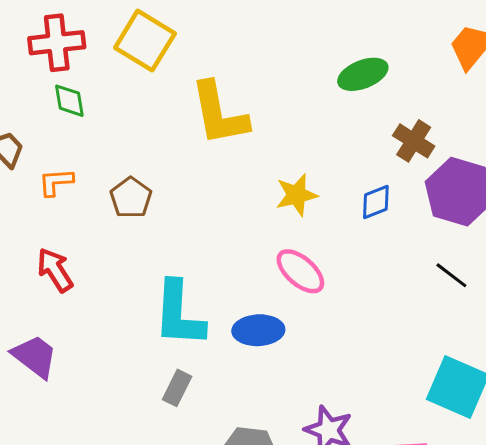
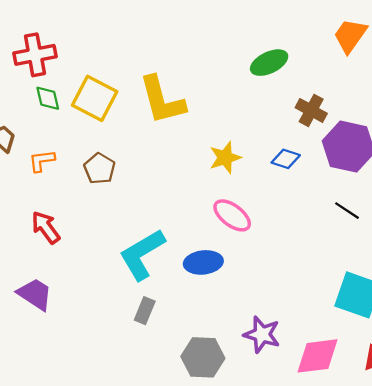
yellow square: (145, 41) -> (95, 98), moved
blue diamond: (376, 202) -> (286, 159), turned 44
cyan L-shape: (179, 314) -> (142, 254), turned 60

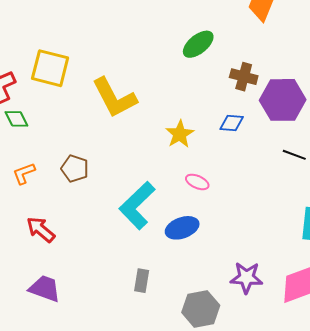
yellow square: (95, 98) -> (50, 68), moved
pink ellipse: (232, 215) -> (197, 182), size x0.7
cyan L-shape: (142, 254) -> (137, 205), moved

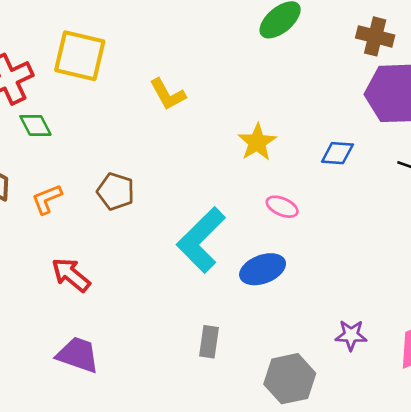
brown cross: (244, 77) -> (375, 36), moved
yellow L-shape: (114, 98) -> (168, 94), size x0.6
blue diamond: (232, 123) -> (337, 153), moved
purple star: (246, 278) -> (351, 335), size x0.7

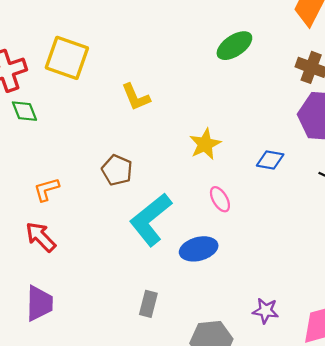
brown pentagon: (116, 191) -> (117, 170), moved
orange L-shape: (47, 199) -> (46, 189), moved
pink ellipse: (282, 207) -> (220, 199), turned 30
purple trapezoid: (78, 355) -> (39, 303), turned 66

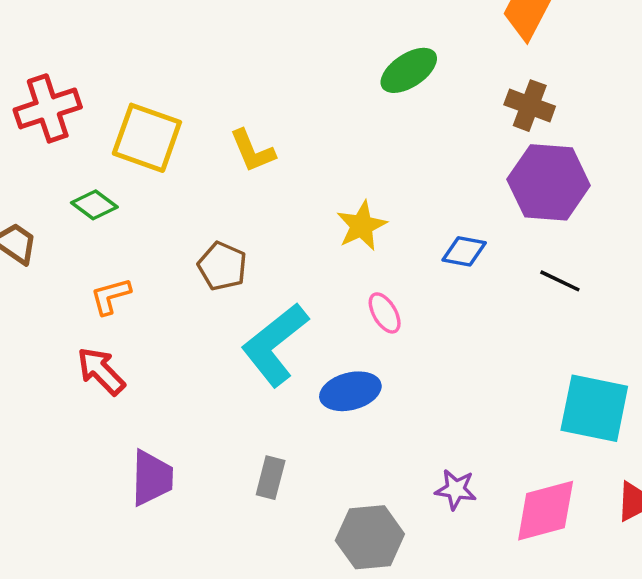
yellow square: (67, 58) -> (147, 138), moved
green diamond: (24, 111) -> (94, 205), moved, turned -32
purple trapezoid: (39, 303) -> (152, 478), moved

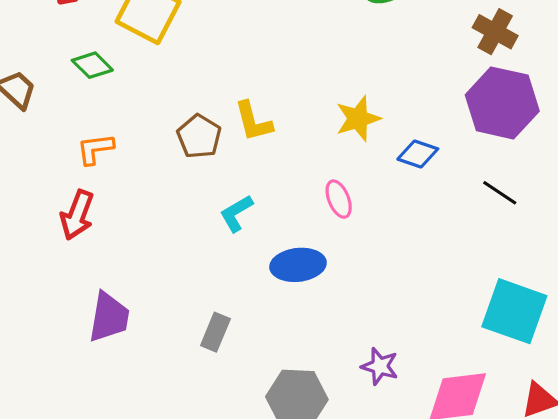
yellow L-shape: (252, 151) -> (253, 121), moved
yellow star: (362, 226) -> (358, 119), moved
cyan L-shape: (275, 344) -> (236, 213), size x0.5
red arrow: (101, 371) -> (77, 215), turned -123

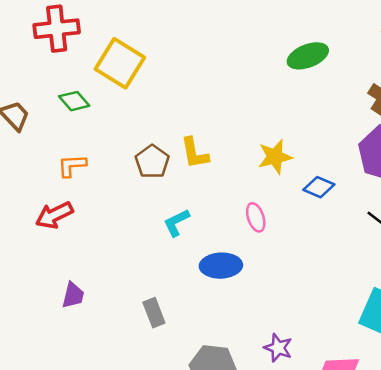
red arrow: (77, 215) -> (54, 215), turned 39
purple trapezoid: (109, 317) -> (73, 295), size x0.7
gray rectangle: (215, 332) -> (154, 313), turned -48

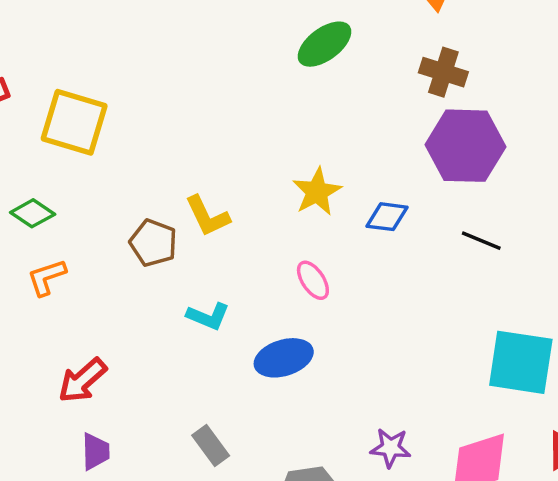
green diamond: (74, 101) -> (33, 213), moved
red arrow: (54, 215) -> (82, 380), moved
cyan L-shape: (176, 223) -> (208, 316), turned -116

